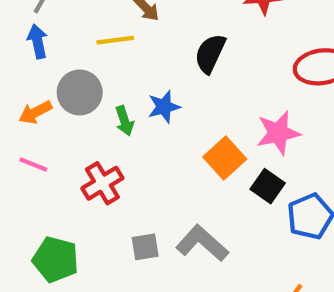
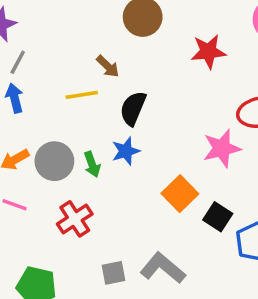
black semicircle: (210, 54) -> (133, 108), moved
gray circle: (80, 92) -> (54, 161), moved
pink star: (278, 133) -> (222, 148), moved

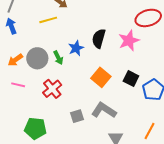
black semicircle: (133, 108) -> (99, 38), moved
orange square: (180, 194) -> (101, 77), moved

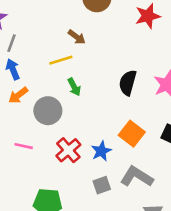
blue star: (76, 48) -> (101, 151), moved
green arrow: (58, 58) -> (74, 87), moved
orange arrow: (15, 60) -> (18, 95), moved

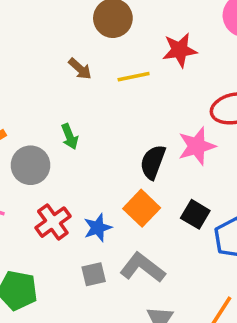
yellow line: (61, 60) -> (134, 77), moved
black semicircle: (128, 83) -> (153, 162), moved

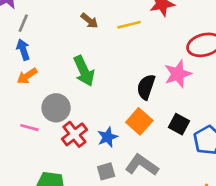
green arrow: (70, 137) -> (84, 71), size x1.6
gray circle: (31, 165) -> (56, 108), moved

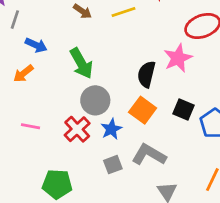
blue arrow: (23, 50) -> (36, 45), moved, turned 138
gray circle: (56, 108) -> (95, 100), moved

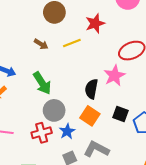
red cross: (77, 129) -> (42, 133), turned 30

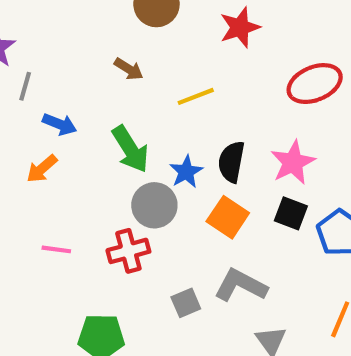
yellow line: (72, 43) -> (196, 96), moved
pink star: (114, 76) -> (293, 162), moved
blue star: (67, 131) -> (186, 172), moved

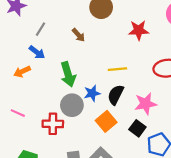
gray line: (25, 86) -> (41, 29), moved
yellow line: (196, 96) -> (117, 69), moved

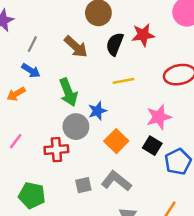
brown arrow: (78, 35) -> (76, 47), size x1.5
black semicircle: (116, 95) -> (115, 44), moved
pink line: (18, 113) -> (16, 141), turned -72

